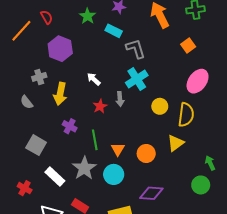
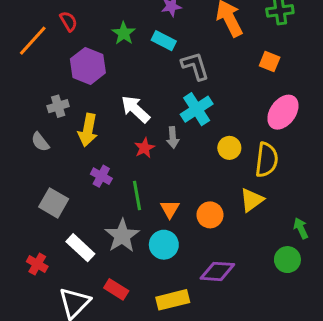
green star: (87, 16) -> (124, 33), moved
orange square: (188, 45) -> (270, 61), turned -32
white arrow: (94, 79) -> (136, 109), size x1.5

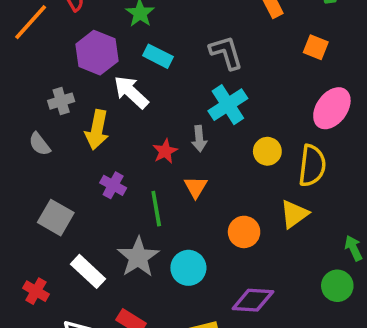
cyan rectangle: (164, 41) -> (158, 56), moved
white arrow: (136, 109) -> (131, 92), moved
orange triangle: (170, 209) -> (196, 187), moved

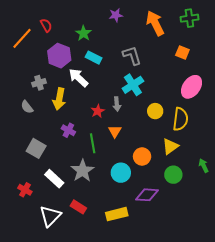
cyan circle: (188, 268) -> (121, 173), moved
green circle: (337, 286) -> (173, 175), moved

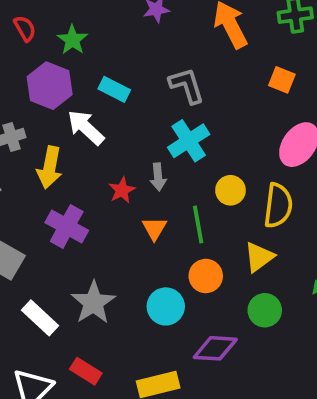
green star: (83, 33) -> (72, 40), moved
purple cross: (68, 130) -> (67, 226), size x1.5
green line: (93, 143) -> (198, 225), moved

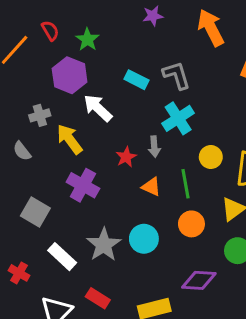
cyan rectangle: (114, 89) -> (136, 80), moved
yellow arrow: (50, 167) -> (70, 139), turned 132
orange triangle: (154, 228) -> (151, 187), turned -36
cyan circle: (166, 306) -> (144, 239), moved

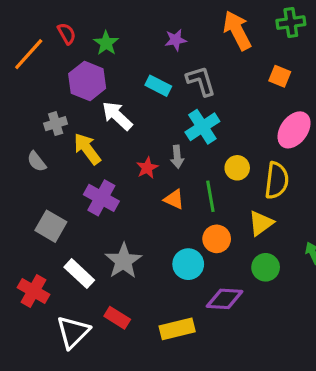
purple star: (153, 16) -> (176, 40), moved
cyan circle: (144, 239) -> (188, 264), moved
red cross: (19, 273) -> (33, 291), size x1.4

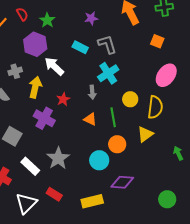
yellow arrow: (87, 149) -> (35, 87), turned 50
red star: (147, 168) -> (63, 99), moved
green circle: (266, 267) -> (167, 199), moved

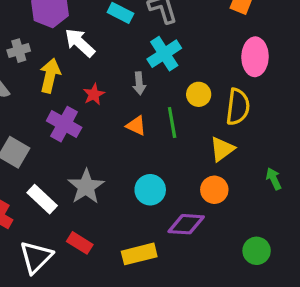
pink ellipse: (166, 75) -> (255, 57), turned -35
orange circle: (117, 144) -> (214, 190), moved

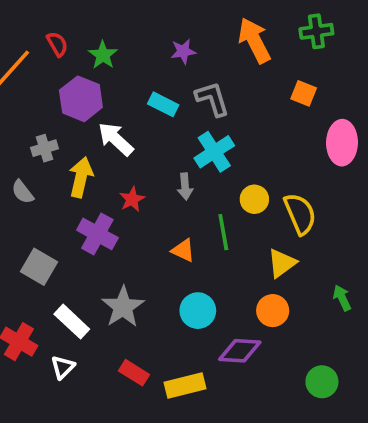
pink ellipse: (255, 57) -> (342, 143), moved
yellow semicircle: (238, 107) -> (300, 214), turned -30
orange triangle: (136, 126) -> (183, 250), moved
red rectangle: (80, 243) -> (134, 373), moved
white triangle: (36, 257) -> (63, 367), moved, size x0.6

